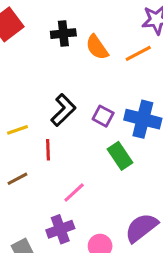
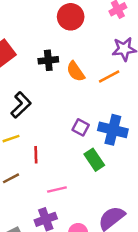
black L-shape: (63, 110) -> (21, 105), moved
pink line: (74, 193) -> (57, 189), turned 30

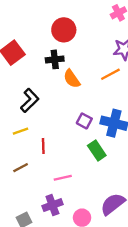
red circle: (71, 17) -> (64, 30), moved
orange semicircle: (76, 71) -> (72, 79), moved

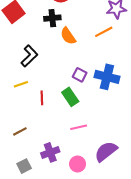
green rectangle: (97, 150) -> (70, 97), moved
brown line: (21, 168) -> (20, 131), moved
pink line: (63, 178) -> (79, 127), moved

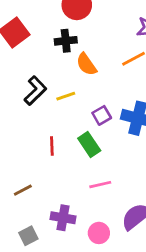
purple square: (80, 75) -> (102, 115), turned 32
yellow line: (21, 84) -> (66, 96), moved
purple cross: (50, 152) -> (63, 218), turned 30

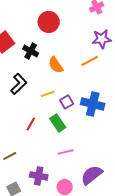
black cross: (66, 41) -> (31, 51), moved, turned 35
yellow line: (66, 96) -> (48, 94), moved
red line: (52, 146) -> (31, 124), turned 32

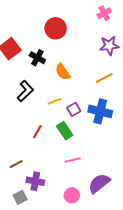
orange line: (90, 61) -> (104, 78), moved
purple cross: (39, 176) -> (35, 181), moved

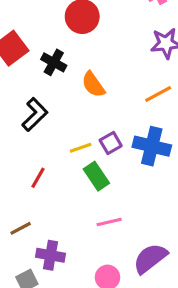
yellow line: (55, 101) -> (81, 148), moved
red line: (37, 132) -> (38, 178), moved

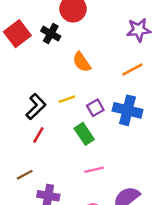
black cross: (54, 62) -> (51, 34), moved
black L-shape: (35, 115) -> (36, 107), moved
yellow line: (81, 148) -> (67, 99), moved

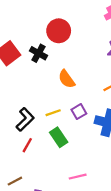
purple square: (95, 108) -> (79, 112), moved
green rectangle: (84, 134) -> (59, 137), moved

